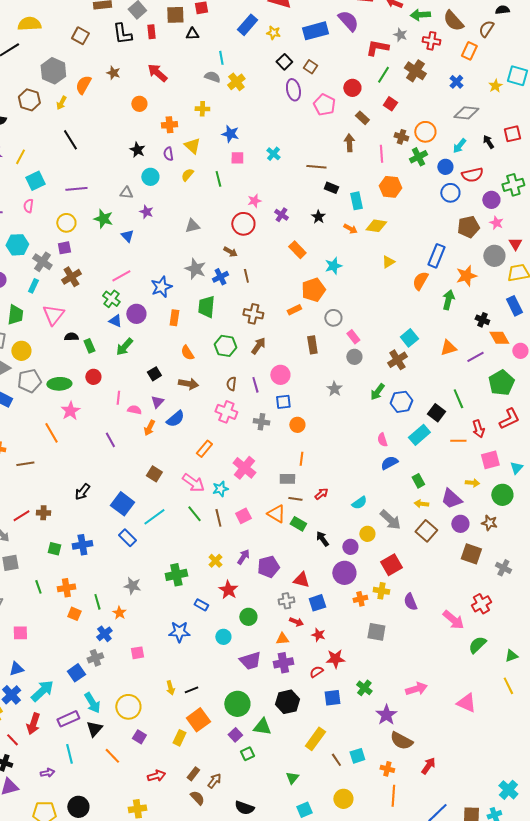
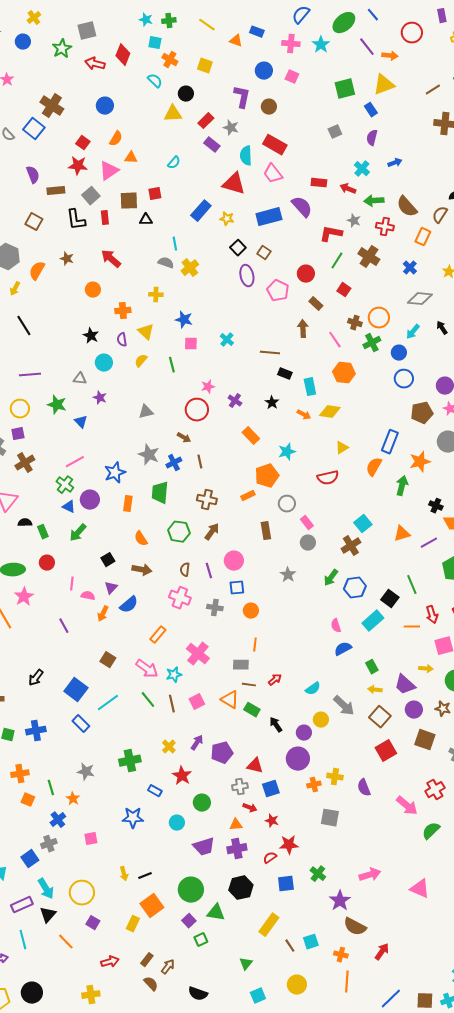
pink line: (381, 154) -> (335, 340), turned -30
red semicircle: (472, 175) -> (328, 478), moved
red square: (391, 565) -> (386, 751), moved

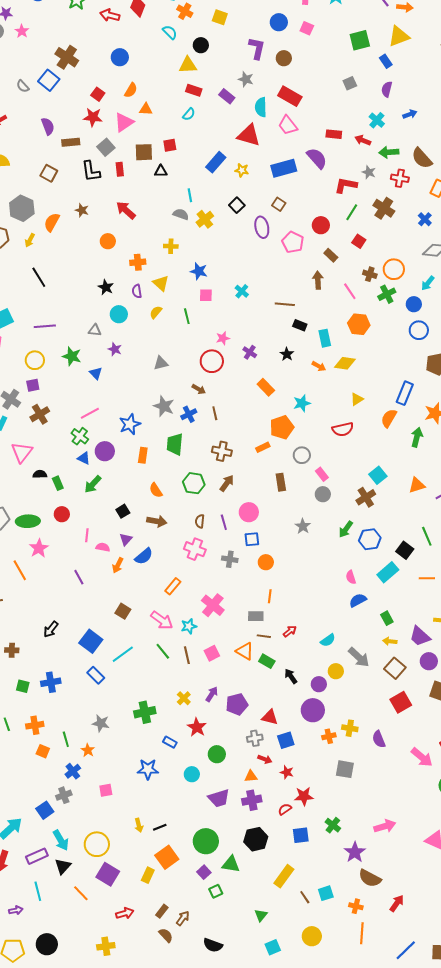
red rectangle: (206, 121) -> (194, 90), moved, turned 63
black square: (238, 248) -> (237, 205), moved
purple square: (93, 923) -> (108, 874), size x1.6

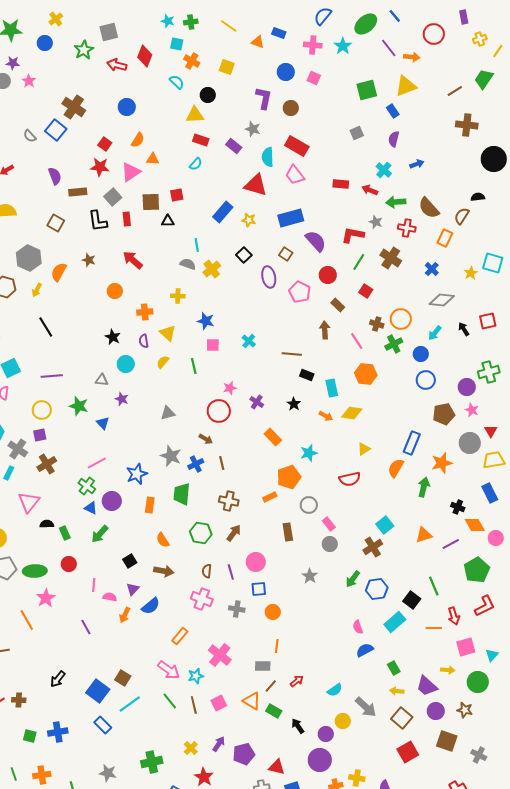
purple semicircle: (317, 158) -> (316, 241), moved
brown square: (123, 611) -> (123, 678), moved
brown line: (264, 636) -> (271, 686), turned -56

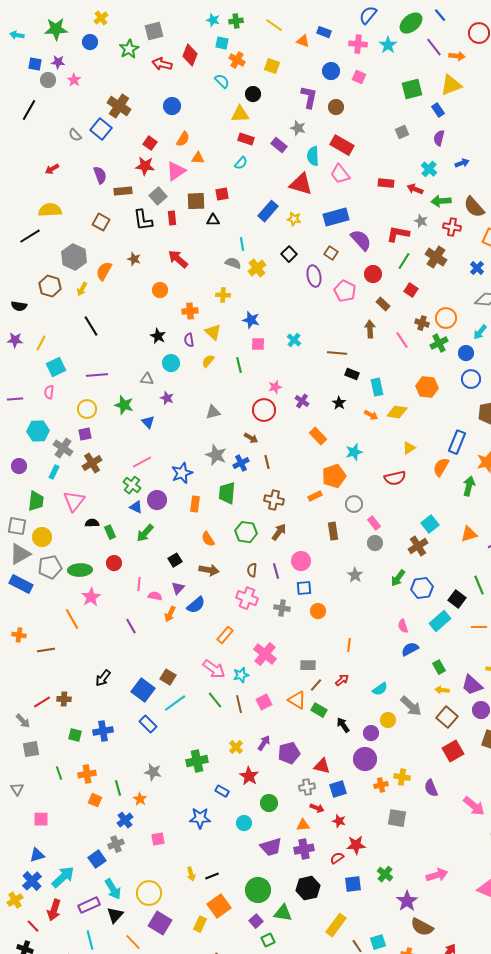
orange hexagon: (366, 374) -> (427, 387), moved
orange line: (277, 646) -> (349, 645), moved

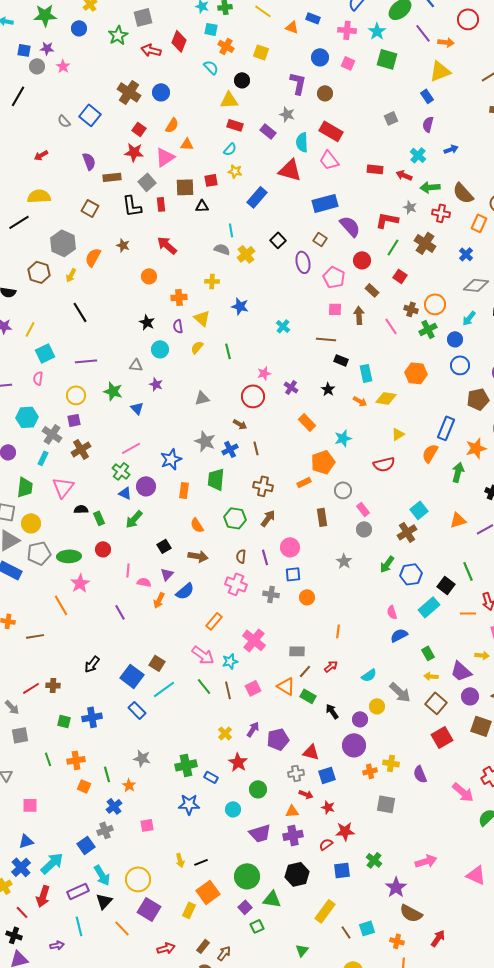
green square: (412, 89) -> (387, 59), moved, turned 30
brown cross: (119, 106) -> (129, 92), moved
yellow star: (294, 219) -> (235, 171), moved
pink square: (258, 344) -> (335, 309), moved
green cross: (197, 761) -> (186, 765), moved

